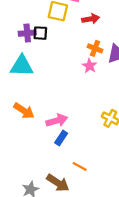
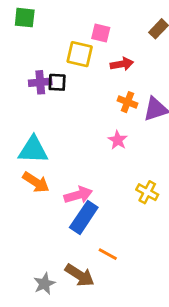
cyan triangle: (22, 66) -> (33, 150), moved
pink star: (90, 66) -> (118, 140), moved
blue rectangle: (61, 138) -> (84, 217), size x1.6

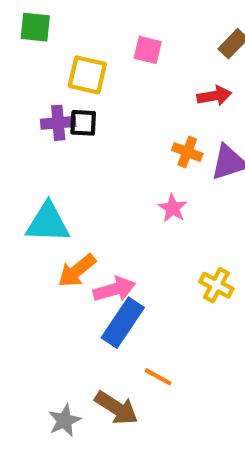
yellow square: (80, 54) -> (87, 75), moved
red arrow: (122, 64) -> (214, 96), moved
orange arrow: (36, 182) -> (77, 271), moved, turned 108

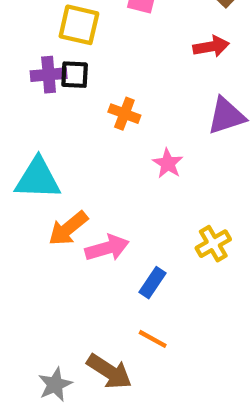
orange cross: (187, 152) -> (124, 114), moved
yellow cross: (216, 285) -> (213, 244), turned 32
blue rectangle: (123, 323) -> (153, 283), moved, size x0.6

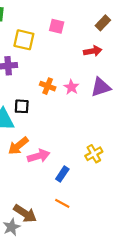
black square: (75, 75) -> (22, 106), moved
pink star: (168, 163) -> (71, 87), moved
brown arrow: (109, 371) -> (25, 214), moved

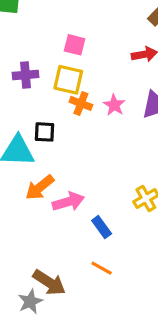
pink square: (57, 26) -> (75, 45), moved
yellow square: (24, 40) -> (68, 80), moved
blue rectangle: (62, 174) -> (102, 227), turned -70

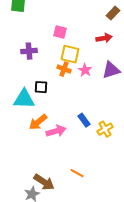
yellow square: (68, 80) -> (70, 54), moved
blue rectangle: (102, 227) -> (84, 120), moved

